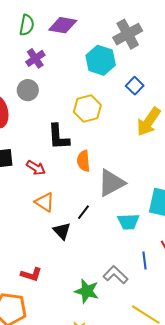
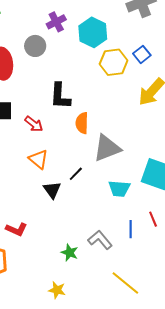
purple cross: (35, 58) -> (56, 22), moved
cyan hexagon: (101, 60) -> (93, 32), moved
yellow hexagon: (87, 109) -> (114, 62), moved
green star: (87, 291) -> (70, 253), size x0.7

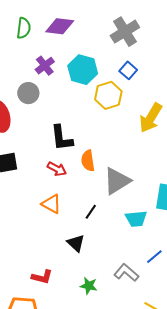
blue square: (142, 54) -> (128, 70), moved
red arrow: (34, 124) -> (57, 169), moved
black triangle: (52, 190) -> (76, 243), moved
blue line: (131, 229) -> (154, 257), turned 60
green star: (70, 253) -> (89, 286), moved

